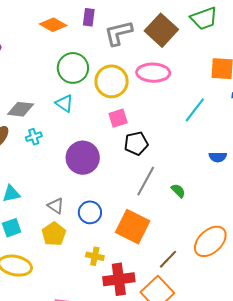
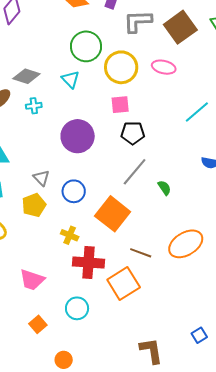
pink ellipse: (153, 73) -> (164, 67), size x0.7
brown line: (168, 259) -> (141, 253), turned 55

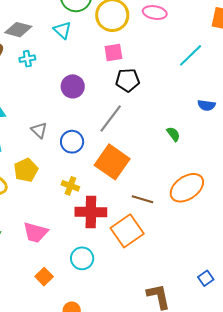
purple circle: (78, 136) -> (73, 86), size x0.7
gray line: (135, 172) -> (111, 119), moved
green semicircle: (164, 188) -> (173, 134), moved
yellow pentagon: (34, 205) -> (26, 170), moved

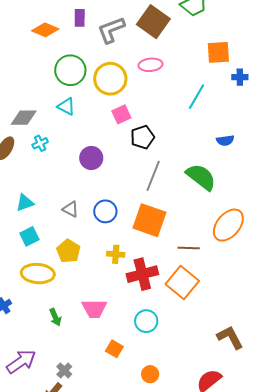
gray line: (111, 119) -> (153, 176), moved
green semicircle: (173, 134) -> (201, 177), size x2.0

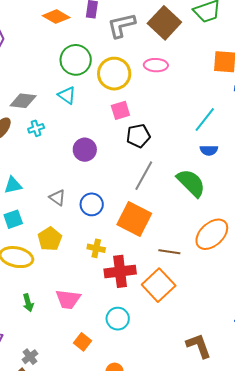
cyan line: (196, 97) -> (205, 119), moved
blue semicircle: (225, 140) -> (209, 150), moved

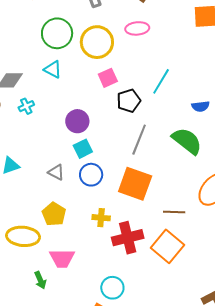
cyan line: (205, 119) -> (161, 81), moved
cyan square: (13, 219) -> (83, 149), moved
pink trapezoid: (68, 299) -> (62, 258), moved
cyan circle: (118, 319) -> (112, 288), moved

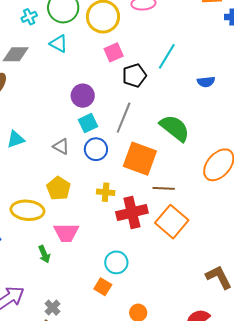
cyan cross: (26, 106) -> (29, 17), moved
gray line: (139, 140) -> (124, 118), moved
green semicircle: (187, 141) -> (175, 128), moved
brown line: (174, 212) -> (164, 188), moved

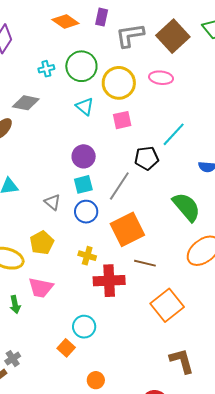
cyan triangle: (59, 44) -> (85, 106), moved
black pentagon: (134, 76) -> (147, 158), moved
green semicircle: (175, 128) -> (186, 207), moved
orange square: (140, 159) -> (127, 229), turned 32
orange square: (172, 222) -> (167, 305), moved

